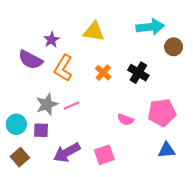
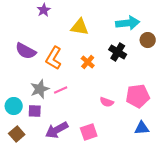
purple star: (52, 40) -> (44, 10), moved
black cross: (138, 73) -> (118, 52), moved

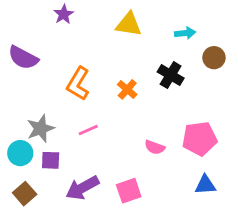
cyan arrow: (128, 23) -> (185, 33), size x0.6
yellow triangle: (80, 27) -> (129, 24), moved
purple semicircle: (26, 51) -> (23, 58), moved
gray star: (40, 89) -> (40, 129), moved

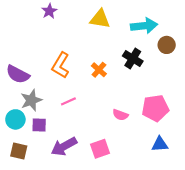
cyan arrow: (185, 33) -> (144, 26), size x1.6
purple semicircle: (23, 58) -> (18, 74), moved
brown square: (25, 194) -> (19, 151), turned -36

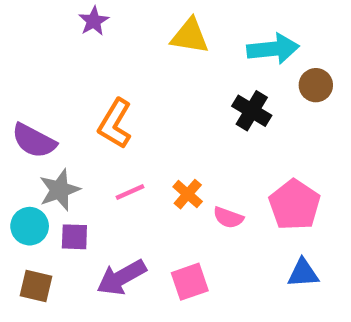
orange cross: (99, 70) -> (188, 194), moved
pink pentagon: (155, 108) -> (294, 205), turned -30

